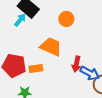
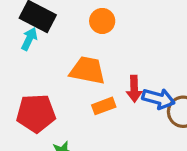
orange rectangle: (36, 68) -> (104, 106), moved

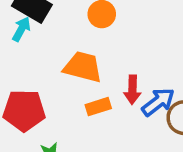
blue arrow: (158, 99) -> (158, 102), turned -56

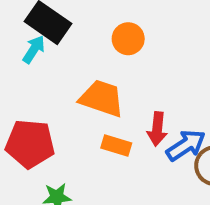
orange rectangle: (98, 107) -> (116, 145), turned 30

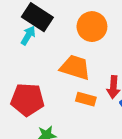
orange circle: (128, 39) -> (92, 27), size x1.4

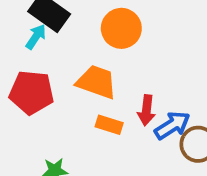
red pentagon: (27, 100) -> (32, 92), moved

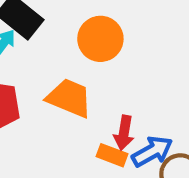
orange rectangle: (109, 125) -> (112, 155), moved

